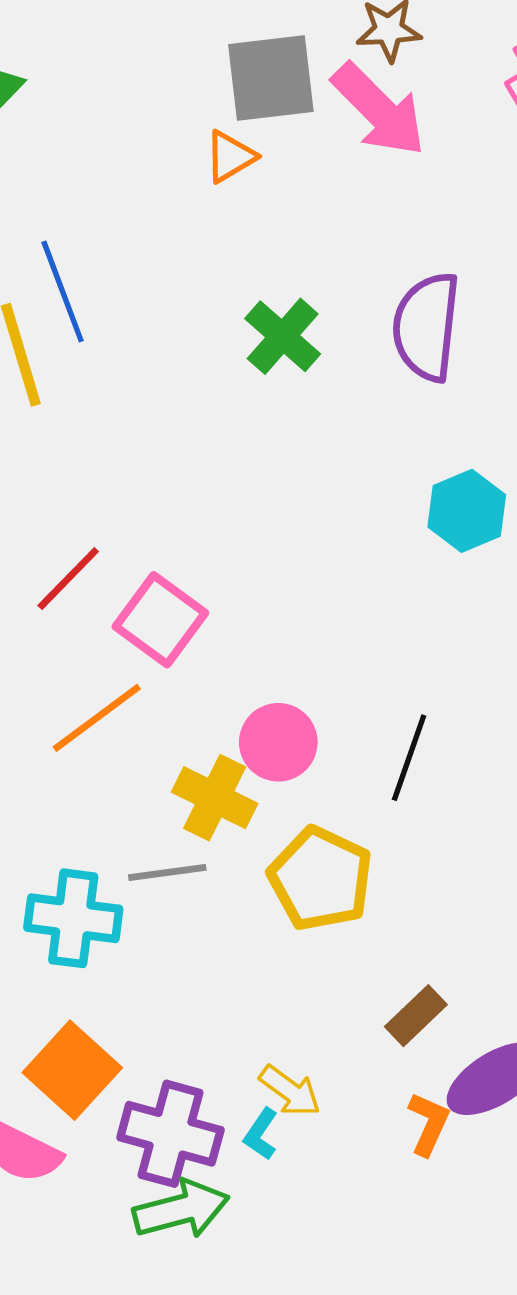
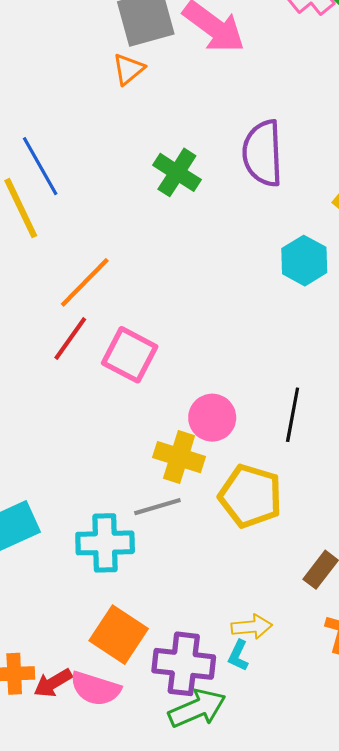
orange line: (97, 718) -> (85, 282), moved
yellow arrow: (290, 1091) -> (252, 627), turned -33

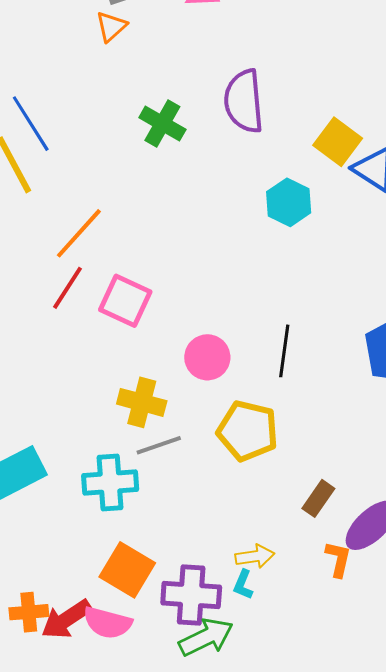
yellow cross: (179, 457) -> (142, 402), moved
red arrow: (53, 683) -> (66, 619), size x1.4

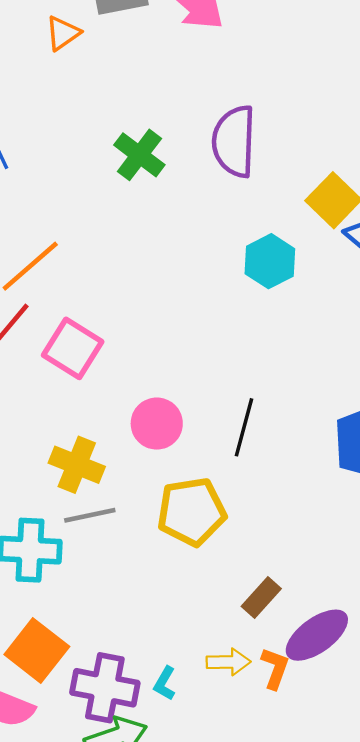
orange triangle: (111, 26) -> (63, 33), moved
yellow pentagon: (248, 431) -> (191, 512), turned -30
yellow arrow: (255, 556) -> (228, 662), moved

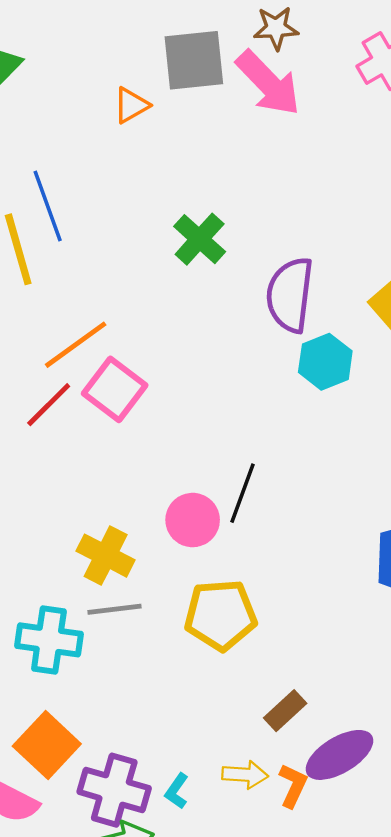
purple semicircle: (234, 141) -> (290, 295), moved
pink square: (73, 348) -> (115, 389), moved
black line: (244, 427) -> (243, 493), moved

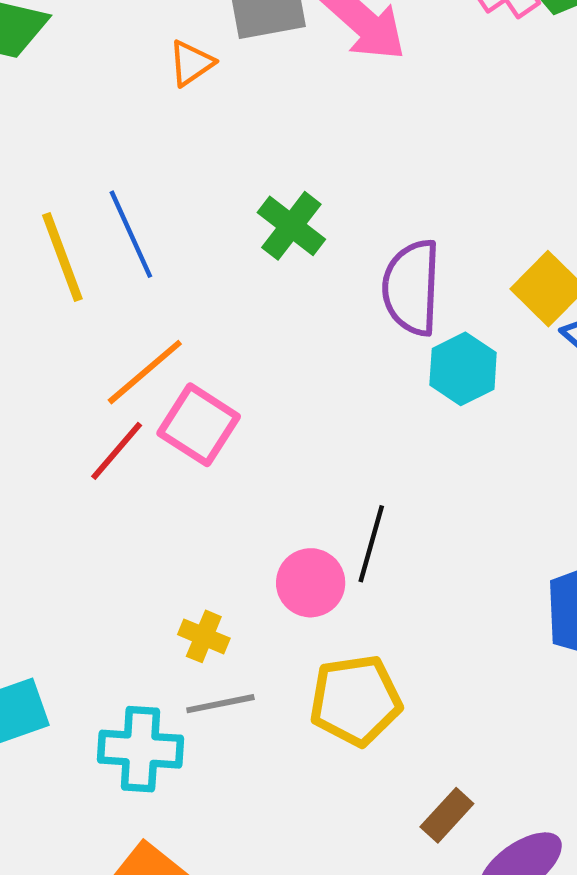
blue line: (48, 206) -> (131, 234), moved
yellow cross: (106, 556) -> (204, 636), size x0.7

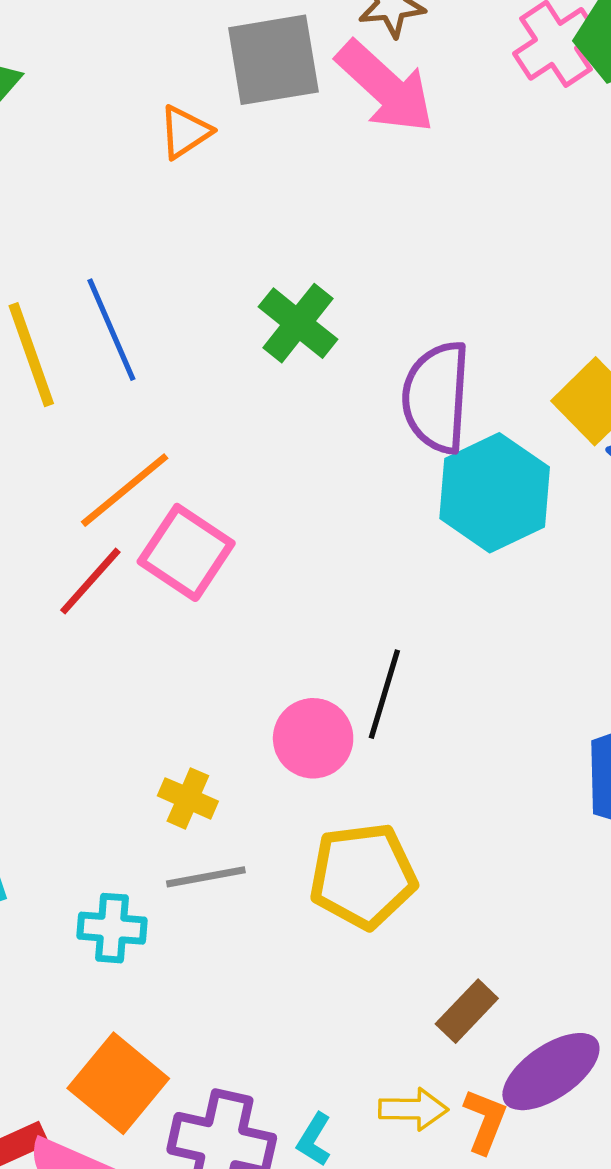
cyan hexagon: (463, 369) -> (495, 493), size x1.4
cyan cross: (140, 749) -> (112, 928), size x0.7

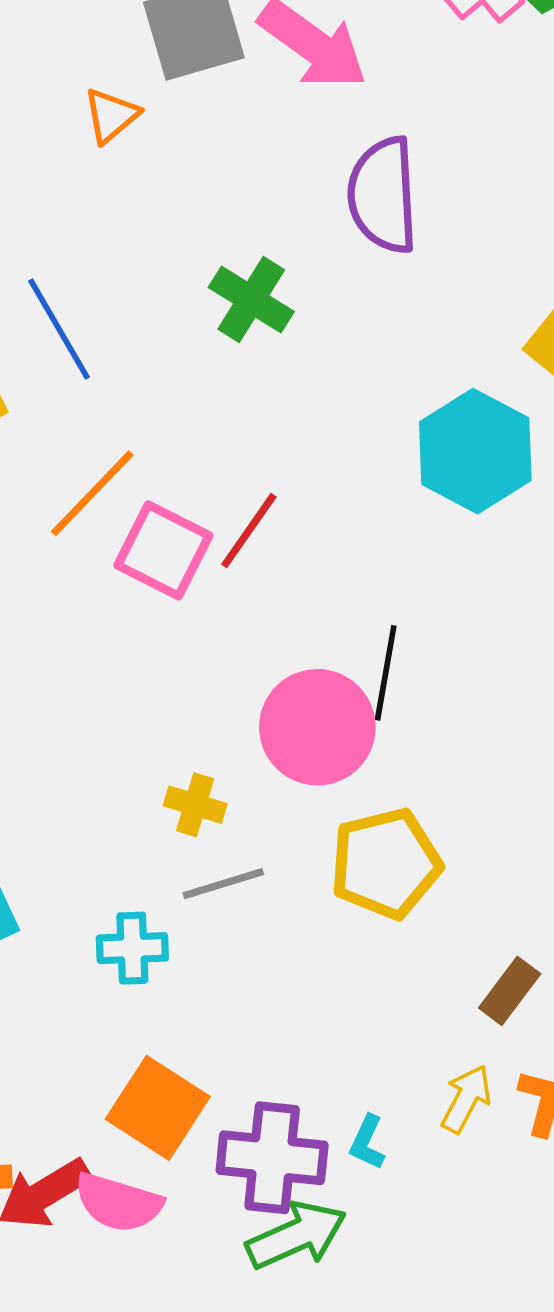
purple semicircle: (436, 397) -> (383, 195), moved
red line: (90, 581) -> (249, 531), moved
pink circle: (313, 738) -> (317, 727), size x1.4
yellow arrow: (413, 1109) -> (466, 1099), turned -56

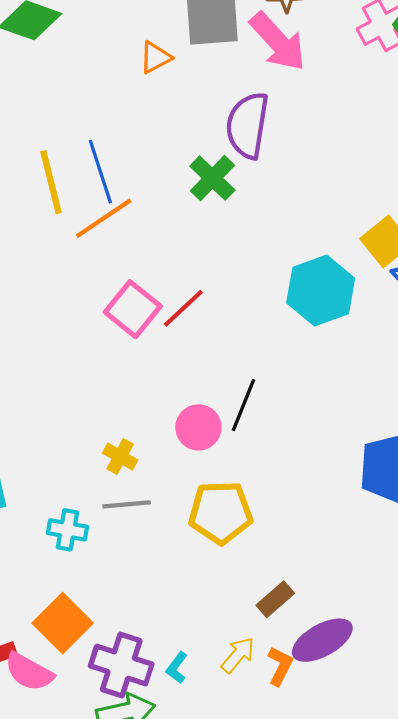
purple semicircle: (383, 195) -> (247, 125), moved
orange line: (92, 493) -> (104, 218), moved
pink circle: (317, 727) -> (198, 427), size x0.7

